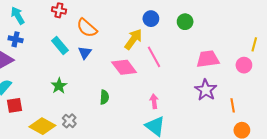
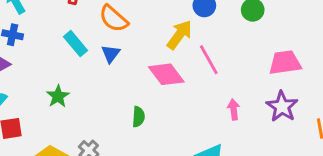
green star: (59, 86) -> (58, 96), moved
pink arrow: (154, 101) -> (234, 109), moved

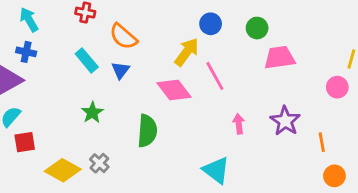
pink trapezoid: (285, 63) -> (280, 58), moved
green star: (58, 96) -> (92, 112), moved
green semicircle: (138, 117) -> (147, 131), size x1.6

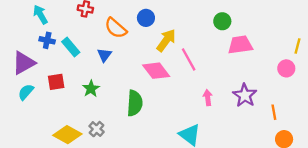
blue circle: (211, 24) -> (146, 18), moved
blue cross: (26, 52) -> (47, 40), moved
cyan rectangle: (87, 60) -> (71, 47), moved
blue triangle: (120, 70) -> (104, 55), moved
red square: (25, 142) -> (56, 82), moved

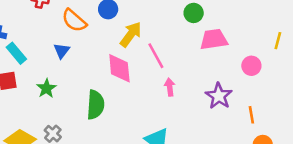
cyan rectangle: (71, 47) -> (16, 53), moved
pink circle: (286, 68) -> (251, 66), moved
pink diamond: (156, 71) -> (119, 68), turned 32
pink arrow: (208, 98) -> (170, 87), moved

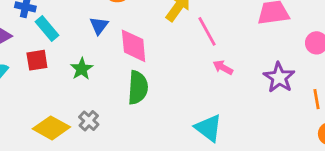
pink diamond: (119, 68) -> (134, 46), moved
pink arrow: (170, 87) -> (223, 67), turned -54

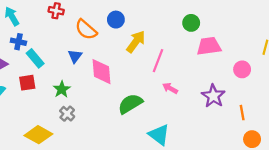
pink line: (207, 31) -> (158, 61), turned 50
green semicircle: (138, 88) -> (130, 104), moved, turned -125
gray cross: (89, 121) -> (67, 114), moved

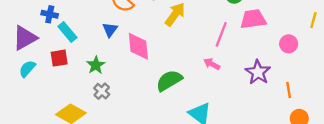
pink line: (158, 61) -> (221, 34), moved

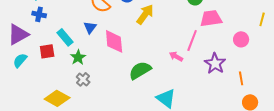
cyan rectangle: (67, 32) -> (65, 37), moved
pink line: (221, 34) -> (192, 40), moved

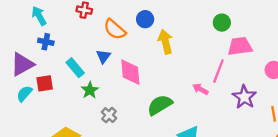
yellow arrow: (145, 14) -> (165, 42), turned -50
red square: (47, 51) -> (45, 83), moved
gray cross: (83, 79) -> (109, 115), moved

